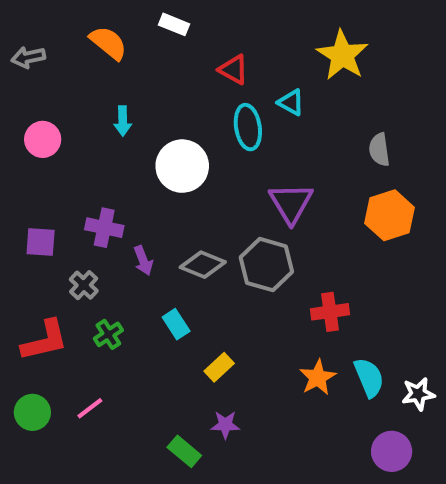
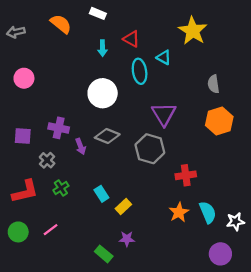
cyan arrow: (123, 121) -> (103, 48), moved
gray diamond: (203, 265) -> (107, 136), moved
cyan rectangle: (176, 324) -> (101, 194), moved

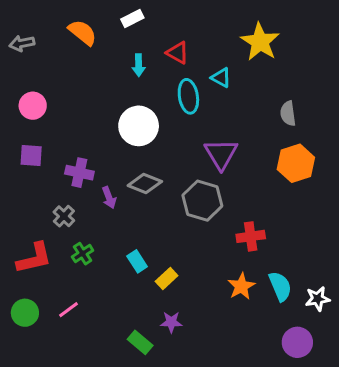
white rectangle: (98, 13) -> (132, 18), turned -49
purple square: (23, 136) -> (31, 155), moved

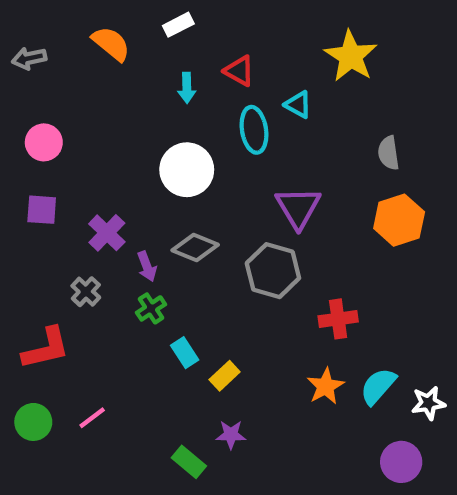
purple cross: (79, 173) -> (107, 233), turned 32
green cross: (83, 254) -> (151, 308), moved
cyan semicircle: (280, 286) -> (378, 386), turned -116

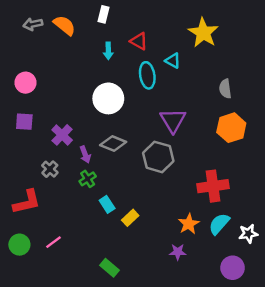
white rectangle: (178, 25) -> (103, 14), turned -49
gray arrow: (29, 58) -> (33, 24), moved
red cross: (338, 319) -> (213, 186), moved, size x1.4
purple star: (231, 435) -> (178, 252), moved

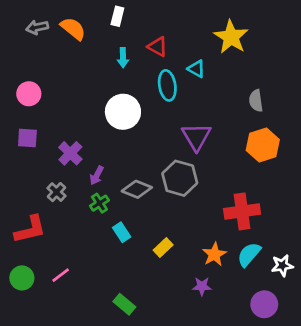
gray diamond: (113, 144) -> (137, 189), moved
purple arrow: (85, 154) -> (97, 175), turned 49
yellow rectangle: (130, 218) -> (163, 247), moved

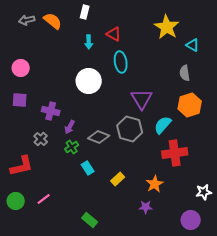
cyan triangle: (196, 69) -> (193, 45), moved
purple cross: (70, 153) -> (51, 111), turned -30
cyan semicircle: (249, 254) -> (163, 125), moved

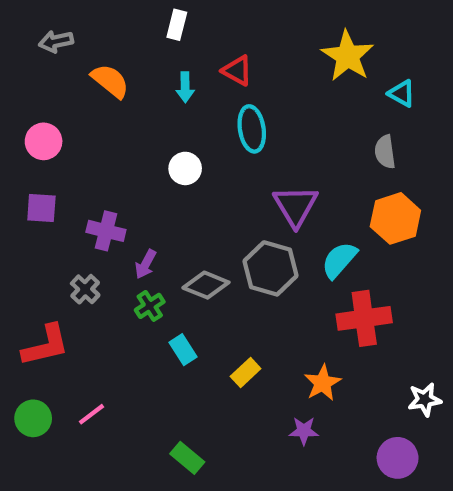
orange semicircle: (53, 21) -> (110, 81), moved
white circle: (89, 81) -> (185, 168), size x0.6

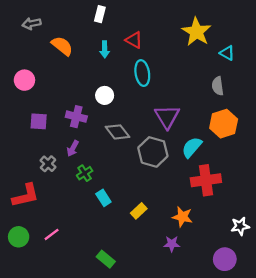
purple square: (41, 208) -> (39, 121), moved
purple cross: (106, 231) -> (76, 117), moved
purple arrow: (146, 264) -> (73, 148), moved
gray diamond: (206, 285) -> (118, 132), moved, turned 30
orange star: (323, 383) -> (182, 217), turned -30

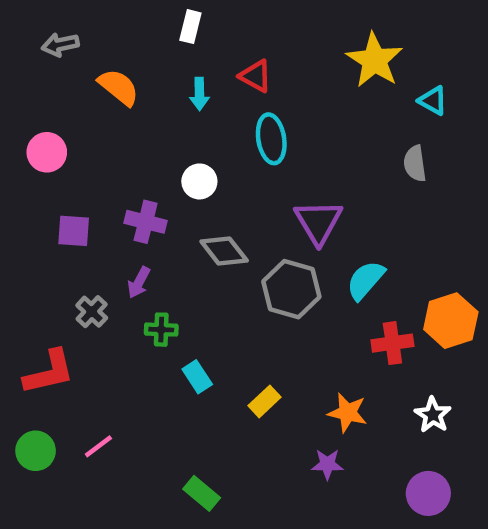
orange hexagon: (224, 124) -> (451, 321), moved
green cross: (85, 173) -> (161, 330), turned 35
red cross: (206, 180) -> (392, 343), size x0.7
white star: (240, 226) -> (433, 415), moved, turned -30

